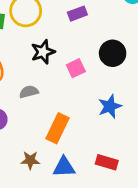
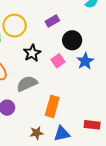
black circle: (113, 53) -> (72, 40), moved
gray semicircle: (29, 92) -> (27, 84), size x1.5
blue star: (110, 106) -> (85, 61), moved

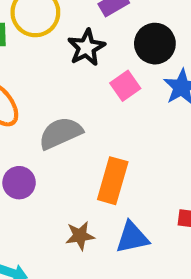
black star: (32, 53) -> (86, 47), moved

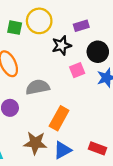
brown star: (80, 236) -> (35, 143), size x1.5
blue triangle: (132, 237) -> (62, 150), turned -30

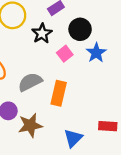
orange rectangle: (59, 118) -> (59, 93), moved
brown star: (35, 143) -> (30, 125), moved

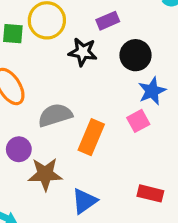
black star: (42, 33) -> (83, 52), turned 30
pink square: (65, 54) -> (138, 121), moved
blue triangle: (73, 138) -> (84, 201), moved

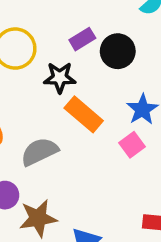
black circle: (136, 55) -> (118, 51), moved
orange rectangle: (91, 137) -> (84, 114), moved, turned -64

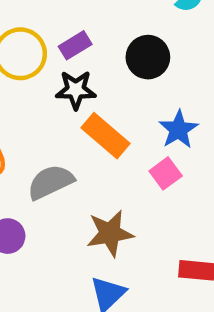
purple rectangle: (82, 39) -> (75, 45), moved
brown star: (38, 218) -> (110, 233), moved

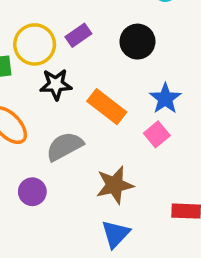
black star: (76, 90) -> (56, 84), moved

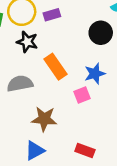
black circle: (137, 42) -> (101, 33), moved

